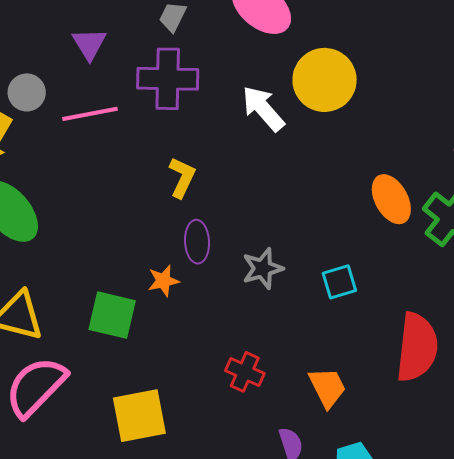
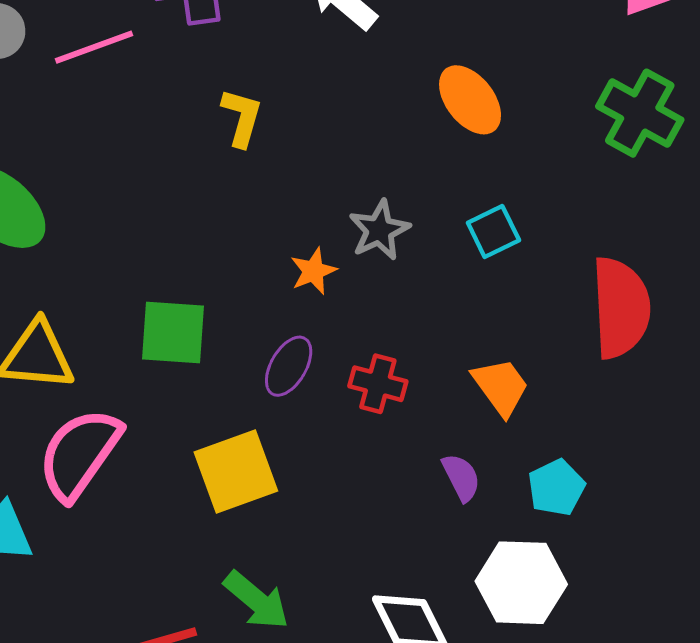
orange ellipse: (391, 199) -> (470, 100), moved
purple ellipse: (197, 242) -> (289, 366), moved, turned 42
orange star: (163, 281) -> (313, 271), moved

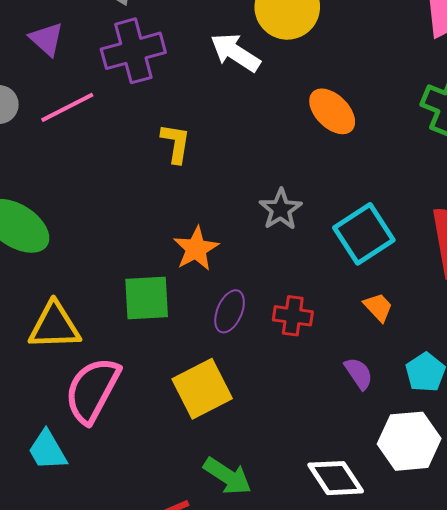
cyan square: (493, 232) -> (364, 234), moved, size x1.6
orange star: (313, 271) -> (196, 249), moved, size x1.4
orange trapezoid: (501, 387) -> (378, 307), size x0.7

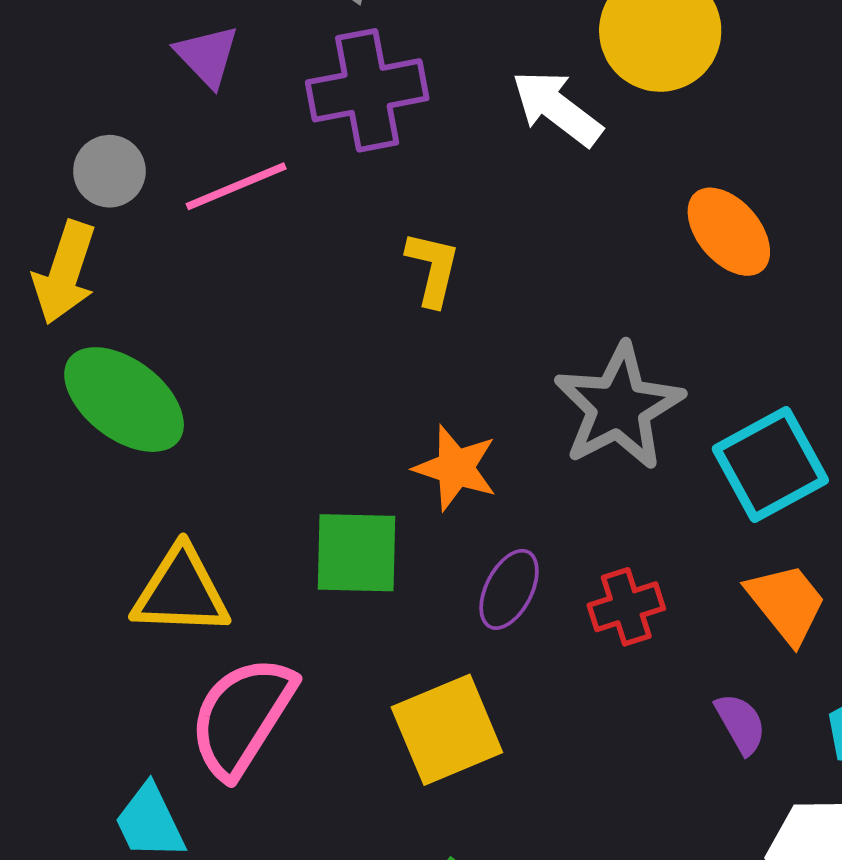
gray star: (281, 209) -> (619, 407), size x1.6
orange star: (196, 249) -> (456, 468), turned -30
orange trapezoid: (378, 307) -> (786, 603), size x1.5
red cross: (293, 316) -> (626, 607), turned -30

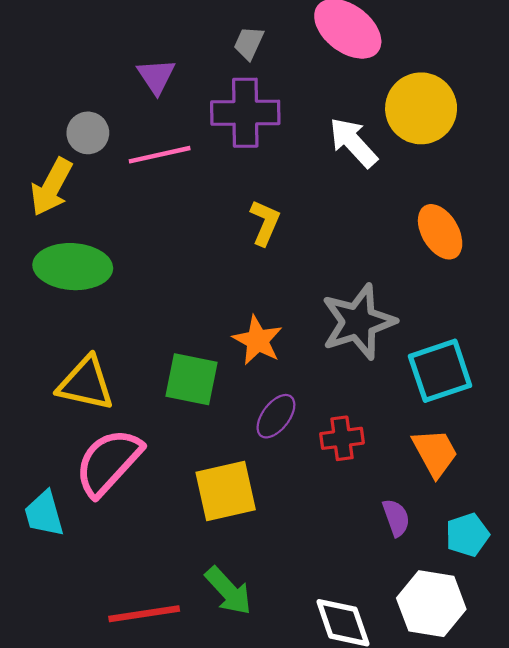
green ellipse: (124, 400) -> (73, 267), turned -44

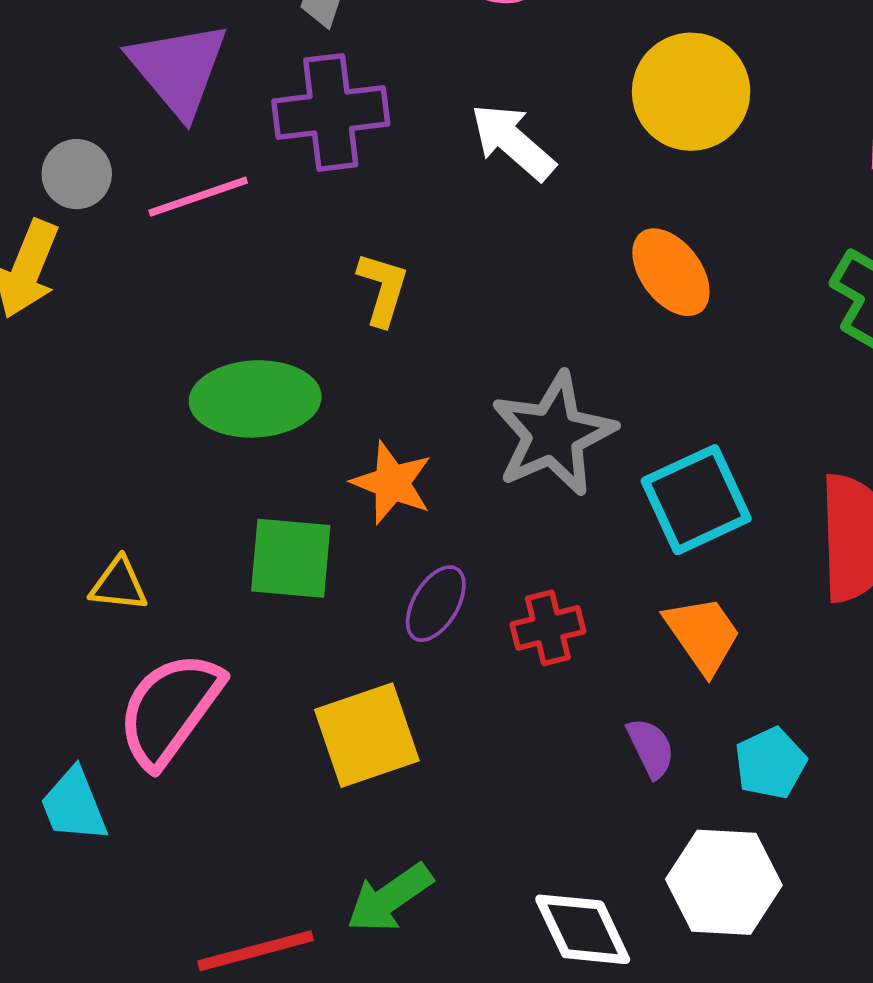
purple triangle: (156, 76) -> (178, 69), size x1.6
yellow circle: (421, 108) -> (691, 92), moved
green ellipse: (73, 267) -> (255, 399), moved
yellow triangle: (86, 384) -> (119, 585), size x0.6
green arrow: (228, 591) -> (389, 898), turned 104

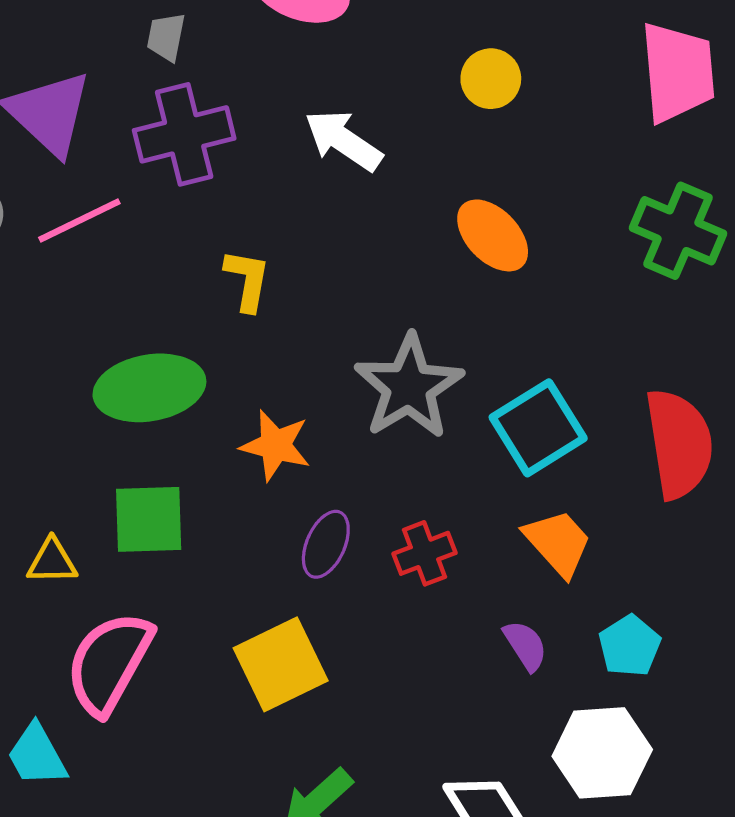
yellow circle: (691, 92) -> (491, 79), size x0.6
green square: (291, 558) -> (149, 519), moved

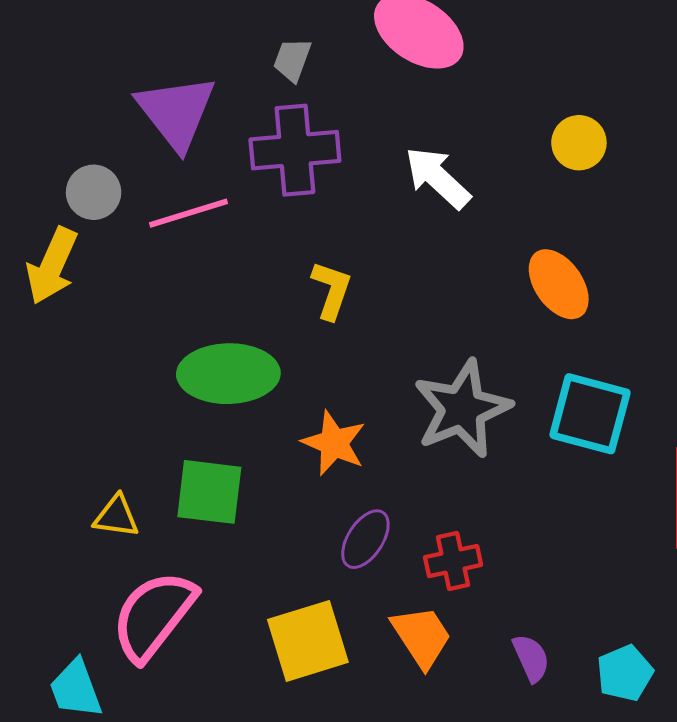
cyan square: (538, 428) -> (590, 414), moved, turned 38
orange trapezoid: (558, 543) -> (422, 637), moved

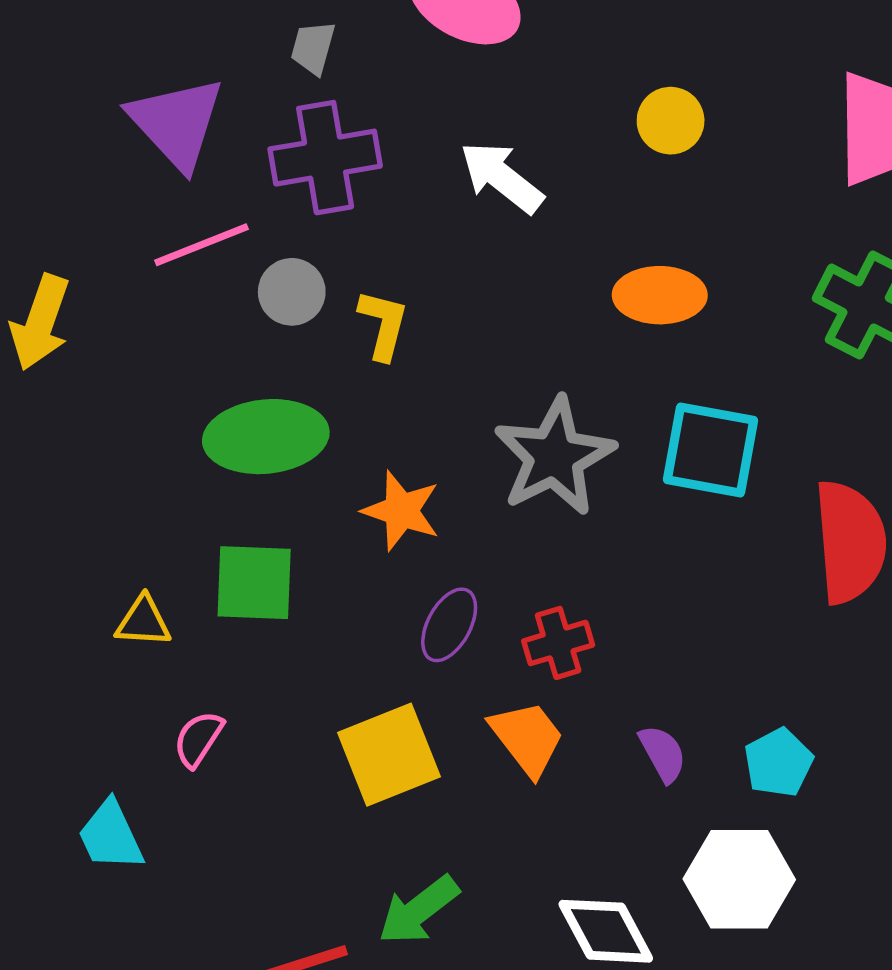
gray circle: (94, 192) -> (292, 292), moved
orange ellipse: (559, 284) -> (660, 295), turned -50
pink semicircle: (154, 616) -> (198, 739), size x0.5

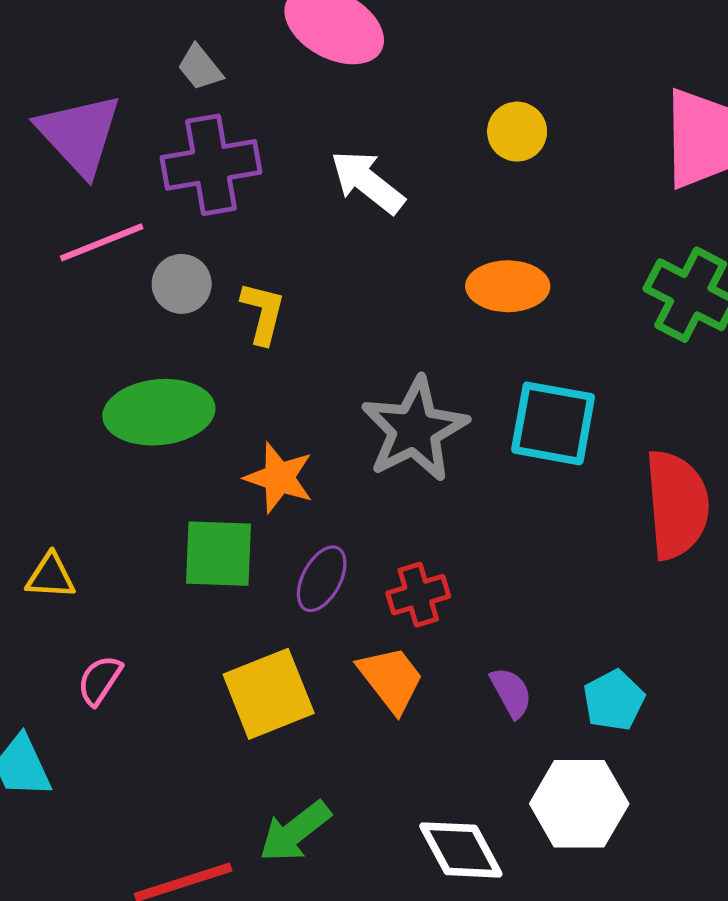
gray trapezoid: (313, 48) -> (200, 68), turned -54
green square: (254, 583) -> (218, 554), moved

